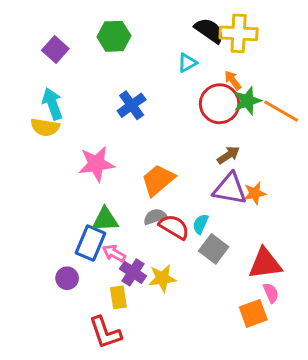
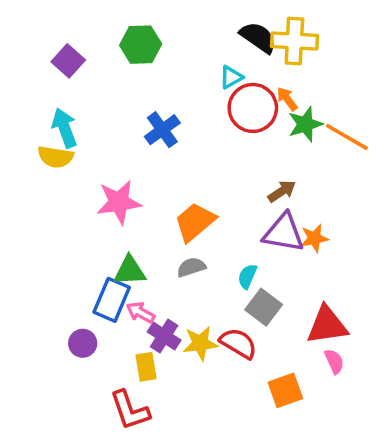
red circle: (220, 104) -> (253, 108), moved
red semicircle: (174, 227) -> (238, 343), moved
orange square: (253, 313) -> (285, 390), moved

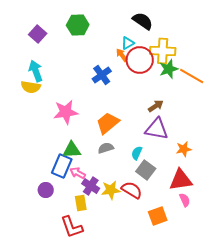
yellow cross: (294, 41) -> (163, 51), moved
orange arrow: (287, 99) -> (122, 55), moved
blue cross: (162, 130) -> (102, 75), moved
orange star: (314, 238) -> (184, 149), moved

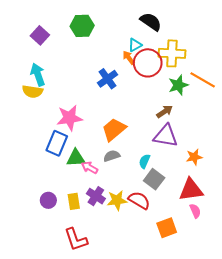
green star: (169, 69) -> (178, 85), moved
blue rectangle: (62, 166) -> (57, 143), moved
pink arrow: (78, 173) -> (90, 168), moved
yellow rectangle: (81, 203) -> (74, 201), moved

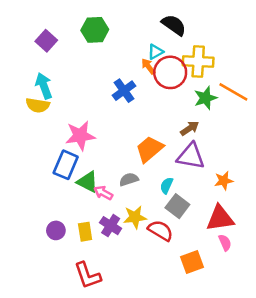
orange trapezoid: (114, 130) -> (150, 149), moved
green triangle: (76, 158) -> (88, 182), turned 30
yellow star: (117, 200) -> (135, 217), moved

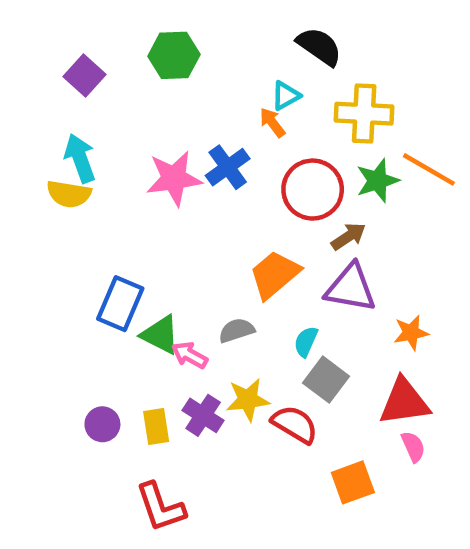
red circle: (170, 72) -> (313, 190), moved
pink star: (80, 136) -> (174, 178), moved

